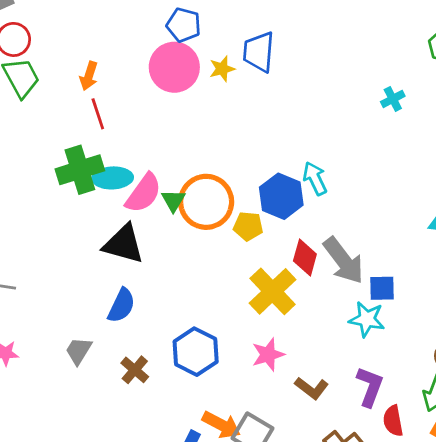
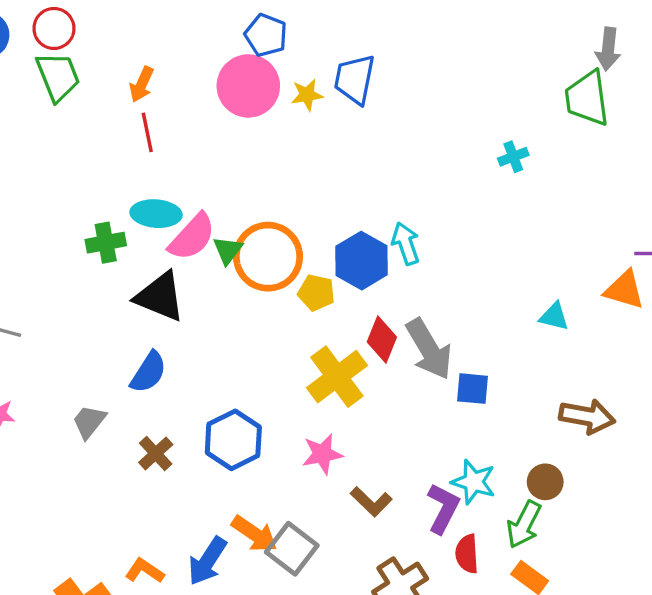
green cross: (80, 170) -> (106, 243), moved, size x0.7
cyan star: (367, 319) -> (474, 482), moved

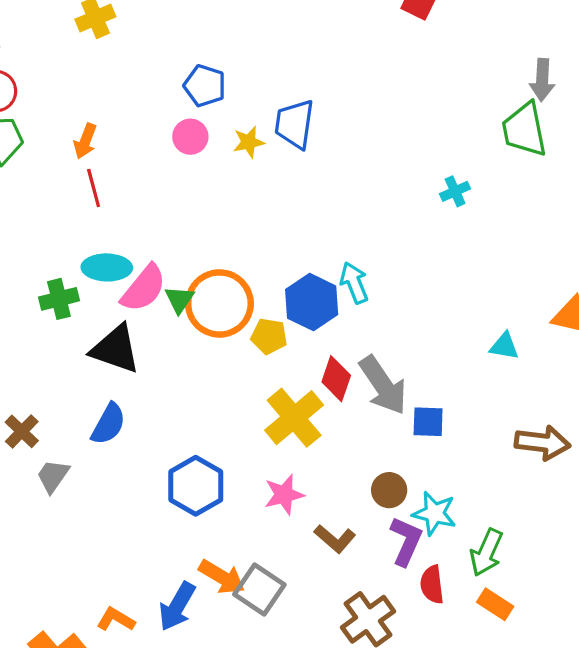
pink circle: (248, 86) -> (190, 137), size x0.6
brown cross: (156, 454) -> (22, 431), moved
brown circle: (545, 482) -> (389, 490), moved

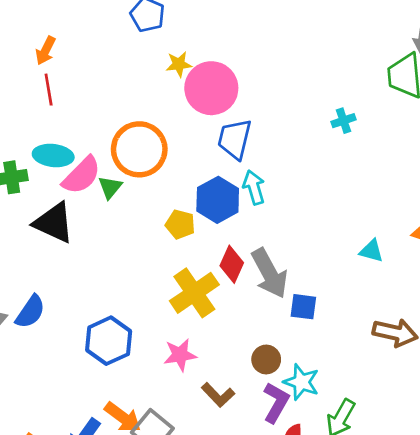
blue trapezoid: (295, 124) -> (235, 139), moved
pink circle: (190, 137) -> (211, 88), moved, size x1.8
orange circle: (219, 303) -> (139, 149), moved
blue semicircle: (108, 424) -> (30, 312), moved

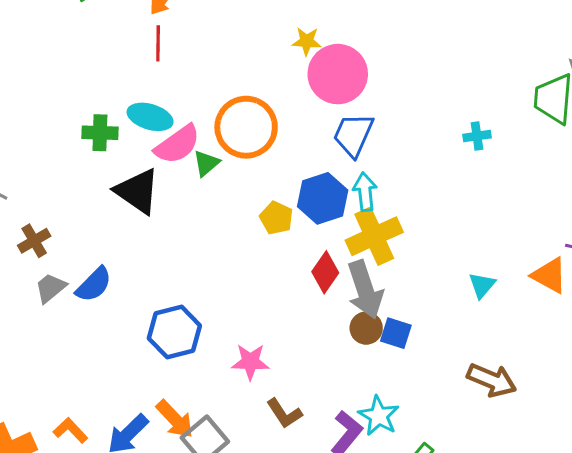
cyan triangle: (372, 251) -> (482, 285), turned 45
yellow cross: (194, 293) -> (374, 236), moved
brown circle: (266, 359) -> (366, 328), moved

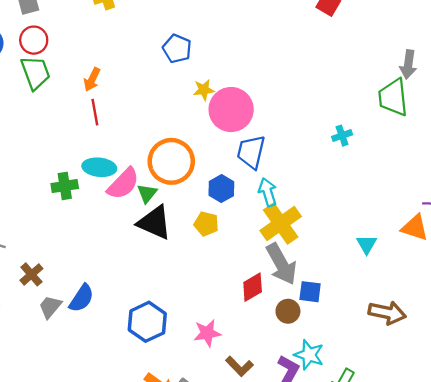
black triangle: (137, 191) -> (154, 223), moved
blue hexagon: (323, 198) -> (221, 189), moved, size x0.7
red diamond: (325, 272) -> (253, 287), moved, turned 36
brown circle: (366, 328) -> (288, 311), moved

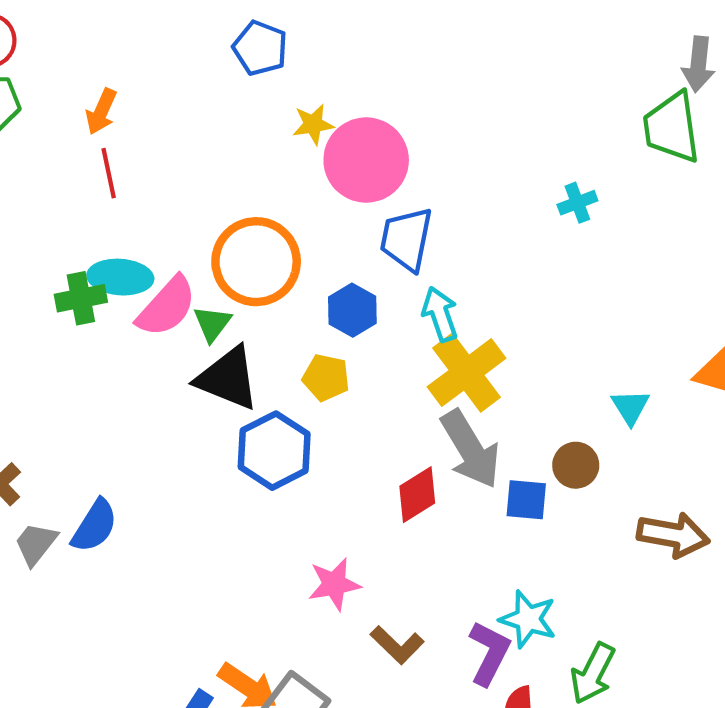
green cross: (65, 186) -> (81, 298), moved
brown circle: (288, 311) -> (576, 465), moved
blue hexagon: (147, 322) -> (274, 451), moved

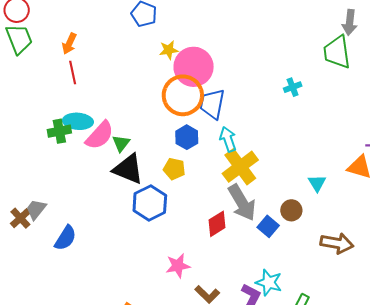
orange circle: (256, 262) -> (183, 95), moved
blue square: (526, 500) -> (268, 226), turned 35
gray trapezoid: (36, 544) -> (36, 209), moved

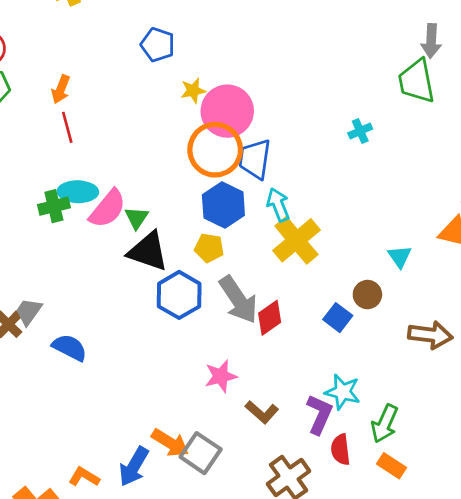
blue hexagon: (187, 137) -> (223, 205), size x1.4
gray arrow: (242, 203) -> (238, 300), moved
blue semicircle: (65, 238) -> (70, 347), turned -92

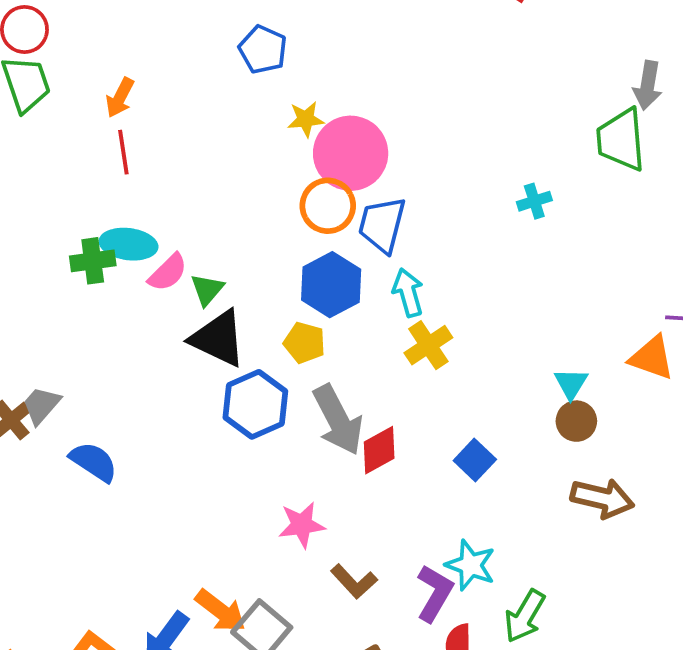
orange circle: (215, 150) -> (328, 206), size x0.7
pink semicircle: (108, 209) -> (168, 272), size x0.7
yellow cross: (296, 240) -> (428, 345), size x0.7
brown circle: (367, 295) -> (576, 421), moved

